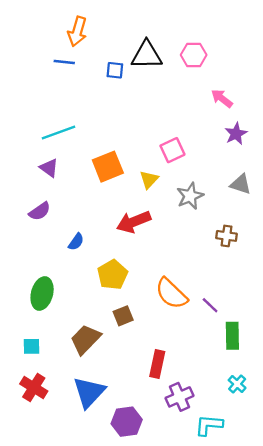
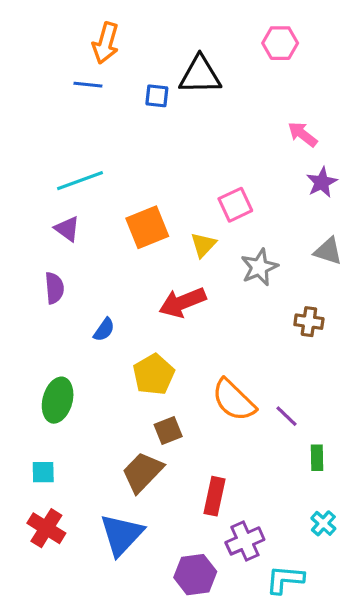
pink hexagon: (194, 55) -> (280, 43), moved
purple semicircle: (40, 211) -> (54, 288), turned -60
green rectangle: (232, 336) -> (317, 458), size x0.7
brown trapezoid: (85, 339) -> (142, 472), moved
purple hexagon: (127, 422) -> (195, 575), moved

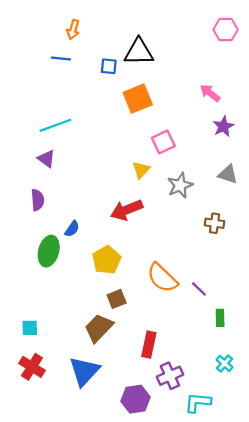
orange arrow: (106, 43) -> (73, 30), size x0.7
pink hexagon: (280, 43) -> (226, 30), moved
orange square: (147, 227) -> (138, 99), moved
green ellipse: (58, 400) -> (49, 251), moved

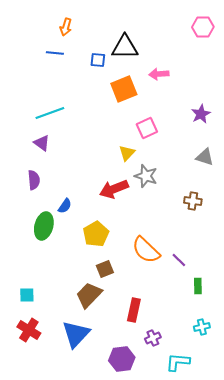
pink arrow: (210, 93) -> (159, 74), moved, turned -42
gray star: (180, 185) -> (146, 176), moved, turned -30
cyan cross: (225, 363) -> (202, 327), turned 35
purple cross: (170, 376) -> (153, 338), size x0.7

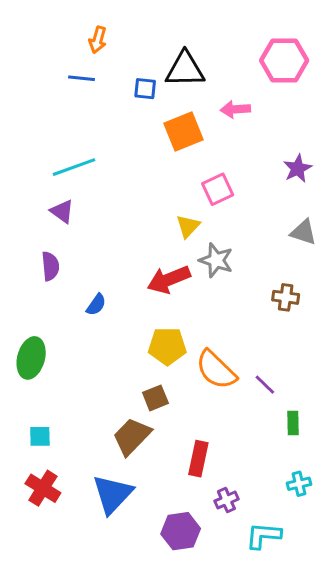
pink hexagon: (203, 27) -> (284, 60), moved, size x1.4
green ellipse: (44, 226) -> (31, 358), moved
yellow pentagon: (96, 234) -> (167, 346), moved, turned 30

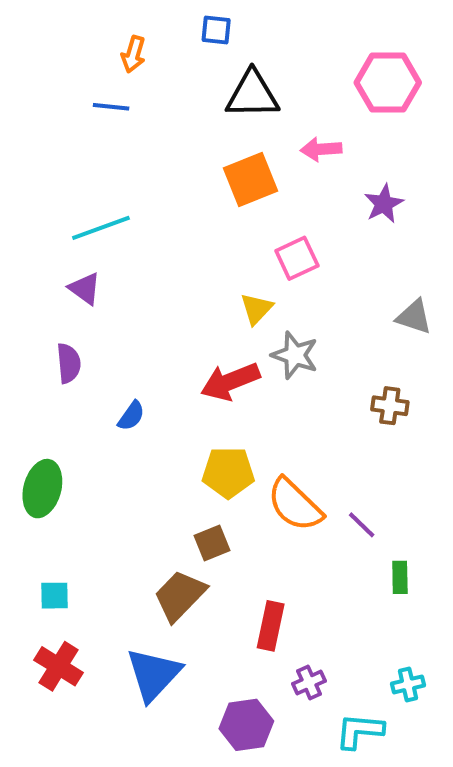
blue square: (145, 89) -> (216, 30), moved
purple star: (298, 169) -> (384, 204), moved
cyan cross: (299, 484) -> (408, 684), moved

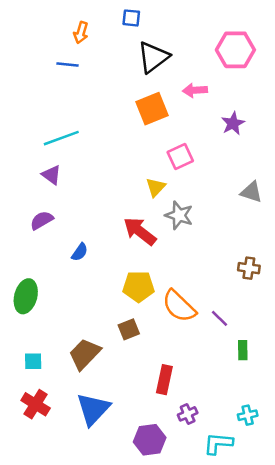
black triangle: (252, 95) -> (153, 57), turned -36
purple semicircle: (69, 363) -> (42, 220), turned -115
red arrow: (230, 381) -> (140, 231), turned 60
brown cross: (390, 406) -> (249, 268), moved
brown trapezoid: (180, 596) -> (85, 354), moved

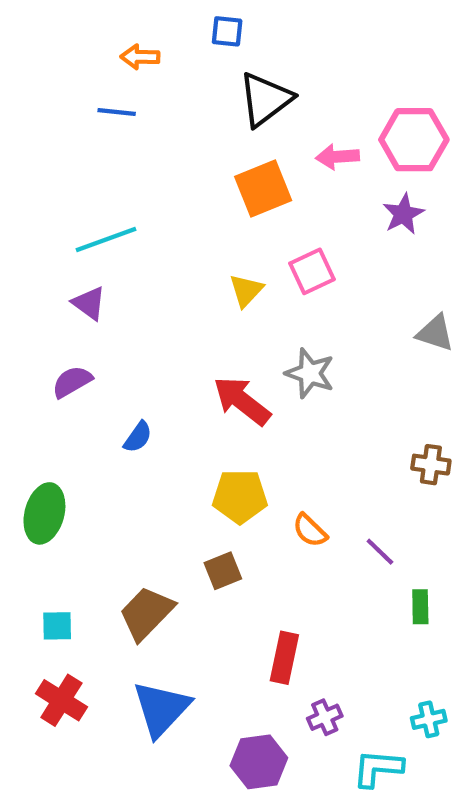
orange arrow: (81, 33) -> (140, 57), turned 75
pink hexagon: (235, 50) -> (414, 140), moved
yellow triangle: (156, 187) -> (246, 290), moved
orange semicircle: (179, 306) -> (310, 530), size x0.6

